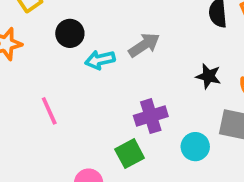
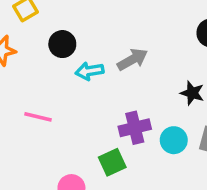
pink line: (49, 111) -> (38, 117), turned -56
cyan circle: (195, 147) -> (174, 140), moved

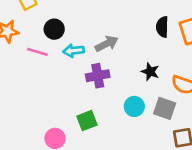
pink line: (38, 117) -> (37, 52), moved
purple cross: (135, 128) -> (98, 76), moved

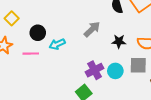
gray arrow: (107, 44) -> (92, 29), moved
purple cross: (98, 76) -> (95, 70), moved

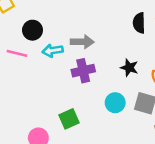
gray arrow: (92, 29) -> (82, 42), moved, turned 30
purple cross: (95, 70) -> (83, 71), moved

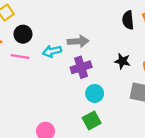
black circle: (32, 30) -> (23, 34), moved
cyan circle: (115, 103) -> (95, 93), moved
green square: (69, 119) -> (92, 120), moved

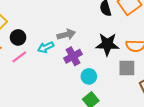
pink line: (20, 56) -> (19, 57), turned -35
black star: (122, 61) -> (107, 44), size x1.6

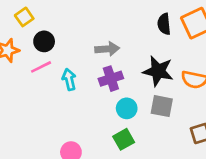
cyan arrow: (46, 47) -> (69, 79), moved, turned 91
gray square: (127, 68) -> (162, 106), moved

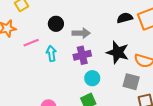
black semicircle: (164, 24) -> (125, 18), turned 77
black circle: (44, 41) -> (56, 24), moved
gray square: (162, 106) -> (131, 82), moved

